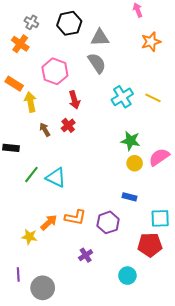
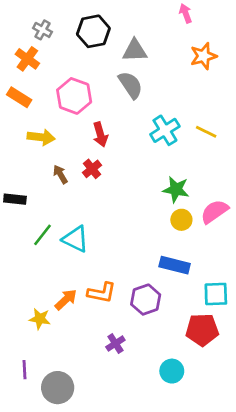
orange rectangle: (14, 84) -> (19, 97), moved
yellow arrow: (30, 102) -> (41, 137), turned 108
blue rectangle: (129, 197) -> (175, 265), size x1.5

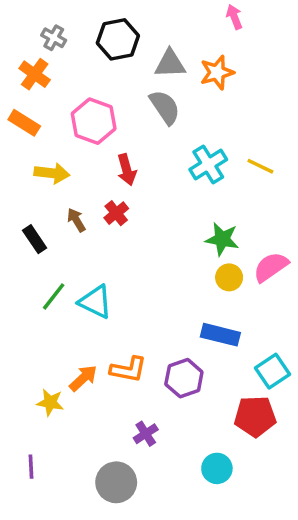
orange star: (203, 56) -> (217, 72), moved
black rectangle: (15, 199) -> (35, 239), moved, turned 50
cyan square: (216, 294) -> (273, 371), turned -32
gray circle: (58, 388) -> (116, 482), moved

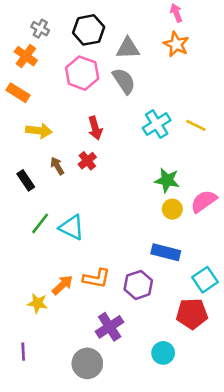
orange star: (217, 72) -> (176, 44), moved, turned -30
pink hexagon: (94, 121) -> (82, 73), moved
purple cross: (146, 434) -> (110, 327), size x1.5

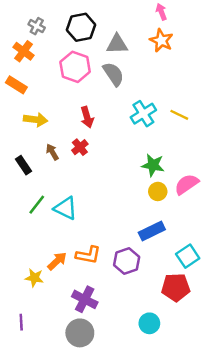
blue rectangle: (166, 252) -> (152, 231), turned -40
purple cross: (110, 327) -> (85, 299), moved, turned -30

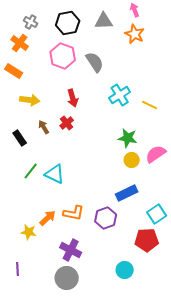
gray triangle: (117, 44) -> (104, 21), moved
yellow line: (179, 115) -> (150, 105), moved

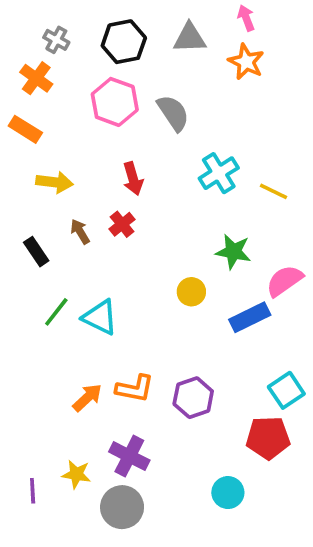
yellow circle: (132, 160) -> (191, 292), moved
blue rectangle: (127, 193) -> (250, 317), moved
yellow star: (29, 232) -> (76, 474), moved

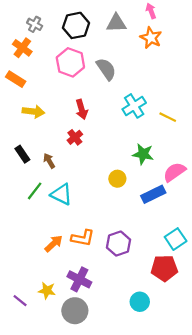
brown arrow: (80, 232) -> (49, 161), moved
purple line: (33, 491) -> (20, 301), turned -48

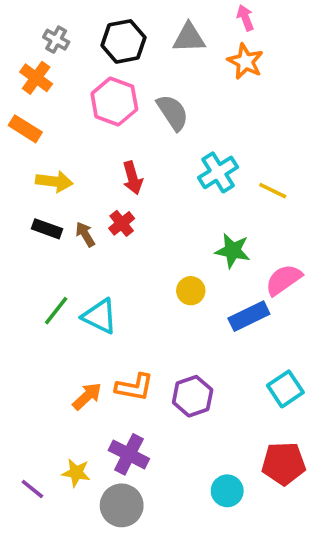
black rectangle: (22, 154) -> (47, 229), moved, turned -36
brown arrow: (49, 161) -> (85, 234), moved
red pentagon: (164, 268) -> (284, 464), moved

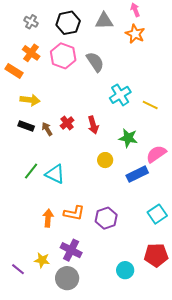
orange cross: (36, 78) -> (31, 53), moved
red arrow: (133, 178) -> (93, 125), moved
orange arrow: (87, 396) -> (48, 218), turned -42

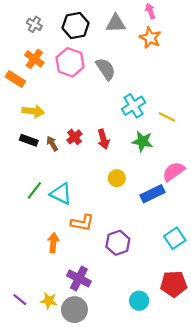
green star: (128, 138) -> (142, 141), moved
orange L-shape: (74, 213) -> (82, 223), moved
yellow star: (42, 260) -> (49, 301), moved

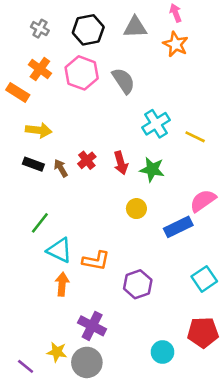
green star: (142, 141) -> (152, 169), moved
cyan triangle: (61, 194) -> (59, 250), moved
purple line: (20, 300) -> (26, 366), moved

